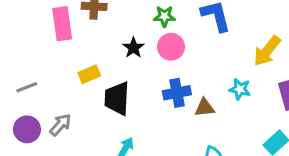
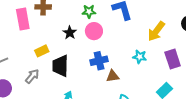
brown triangle: (205, 108) -> (113, 76), moved
gray arrow: (60, 125) -> (32, 76), moved

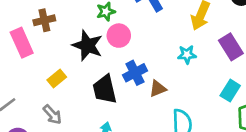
black star: (70, 33) -> (87, 45), size x1.6
black trapezoid: (60, 66) -> (105, 89), moved
gray arrow: (32, 76) -> (52, 115), turned 112

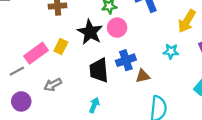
pink rectangle: (22, 43) -> (36, 53), moved, turned 70
yellow rectangle: (57, 78) -> (61, 47), moved, turned -32
gray arrow: (52, 115) -> (53, 85), turned 96

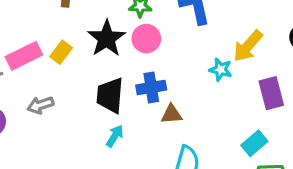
cyan star: (171, 51) -> (221, 70), moved
cyan arrow: (94, 105) -> (115, 136), moved

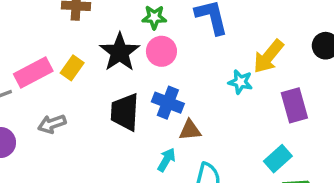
blue cross: (151, 88) -> (168, 103), turned 32
cyan arrow: (115, 136) -> (166, 160), moved

